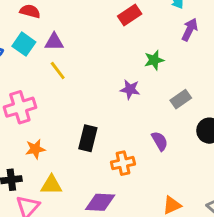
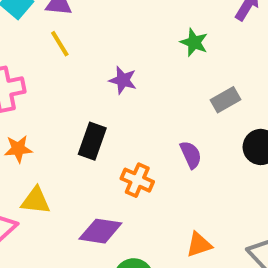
green star: (154, 60) -> (194, 42), turned 30
purple star: (130, 89) -> (123, 80), moved
orange cross: (123, 163) -> (137, 180), turned 30

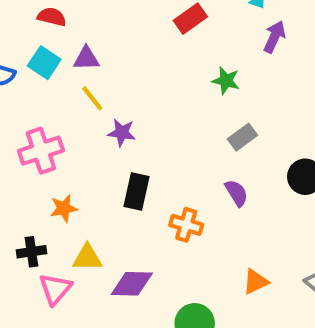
purple star: (123, 80) -> (122, 133), moved
gray rectangle: (226, 100) -> (242, 137), moved
purple diamond: (100, 231) -> (132, 284), moved

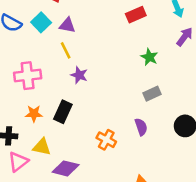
black rectangle: (137, 191) -> (63, 112), moved

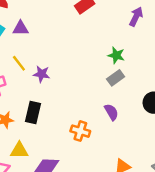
yellow line: (66, 50) -> (19, 63), moved
green star: (149, 57) -> (116, 55), moved

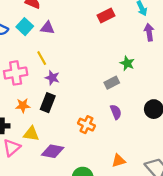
purple arrow: (136, 17) -> (149, 32), turned -42
purple star: (42, 74) -> (52, 78), moved
gray rectangle: (116, 78) -> (112, 83), moved

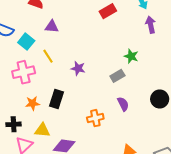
cyan square: (25, 27) -> (26, 42), moved
purple star: (52, 78) -> (78, 68), moved
orange cross: (86, 125) -> (95, 118), turned -35

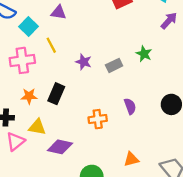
purple arrow: (151, 25) -> (169, 21), turned 49
gray rectangle: (117, 76) -> (114, 65), moved

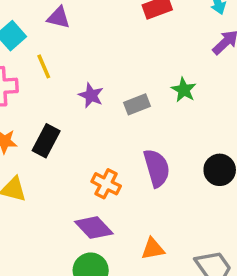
purple semicircle: (130, 106) -> (157, 168), size x1.5
orange cross: (98, 119) -> (106, 184), turned 30
purple diamond: (60, 147) -> (94, 228), moved, turned 30

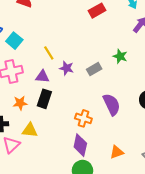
purple triangle: (59, 18) -> (42, 77), moved
yellow line: (44, 66) -> (49, 53), moved
purple diamond: (94, 228) -> (80, 145), turned 65

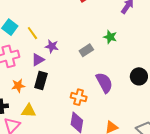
yellow line: (49, 53) -> (32, 33), moved
purple star: (66, 68) -> (52, 46), moved
purple triangle: (42, 77) -> (38, 60), turned -32

